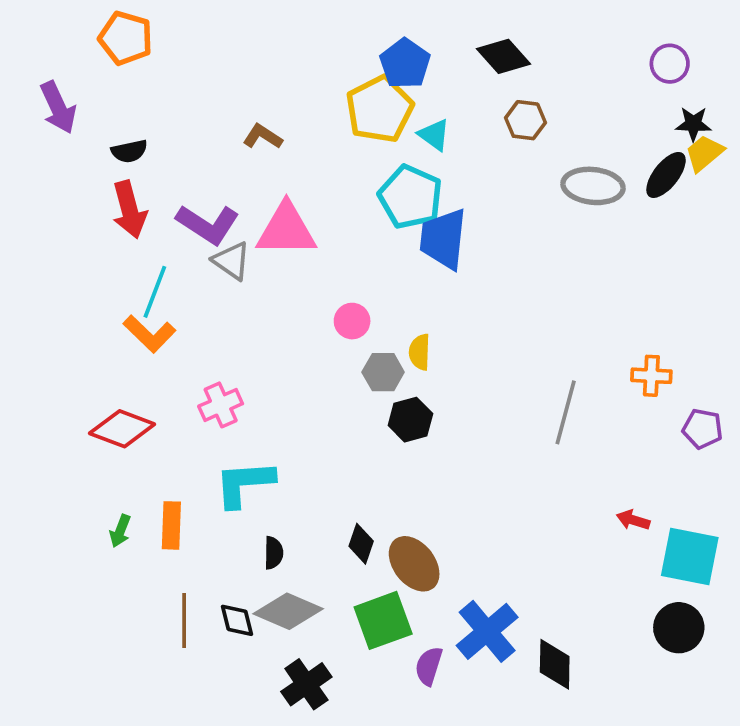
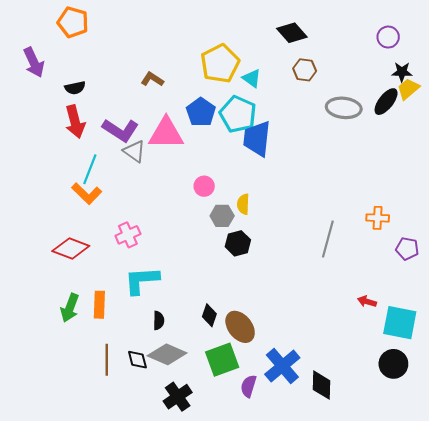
blue pentagon: (405, 64) -> (201, 112), moved
green arrow: (120, 531) -> (70, 308), size x1.5

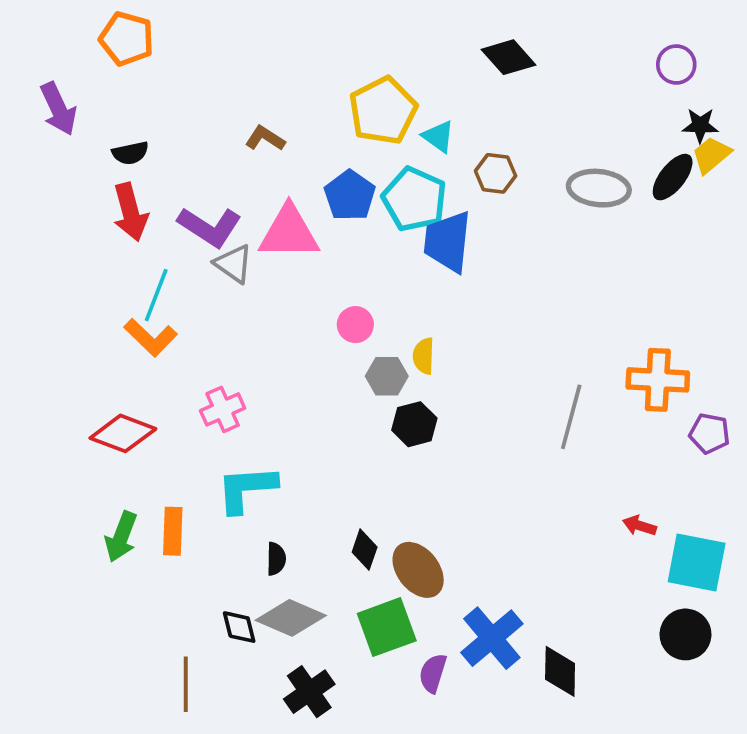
brown hexagon: (305, 70) -> (496, 173), moved
orange cross: (378, 218) -> (658, 380), size x1.5
brown line: (107, 360) -> (186, 684), moved

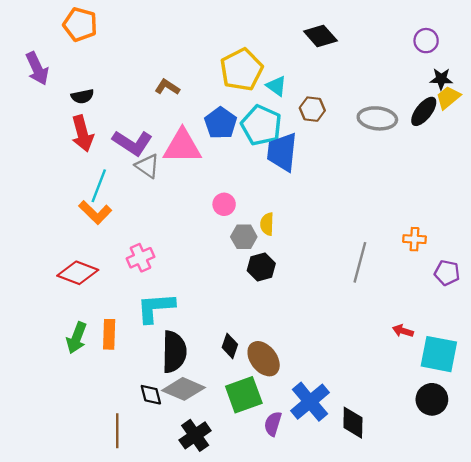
orange cross: (658, 380) -> (414, 239), size x0.6
black semicircle: (276, 559) -> (174, 352), size x2.0

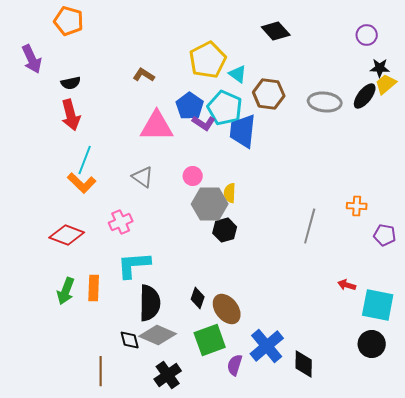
brown hexagon: (312, 109) -> (269, 94), size x1.4
purple L-shape: (132, 143) -> (204, 123), moved, size x0.7
gray triangle: (147, 166) -> (143, 177), moved
gray hexagon: (244, 237) -> (210, 204), size x1.6

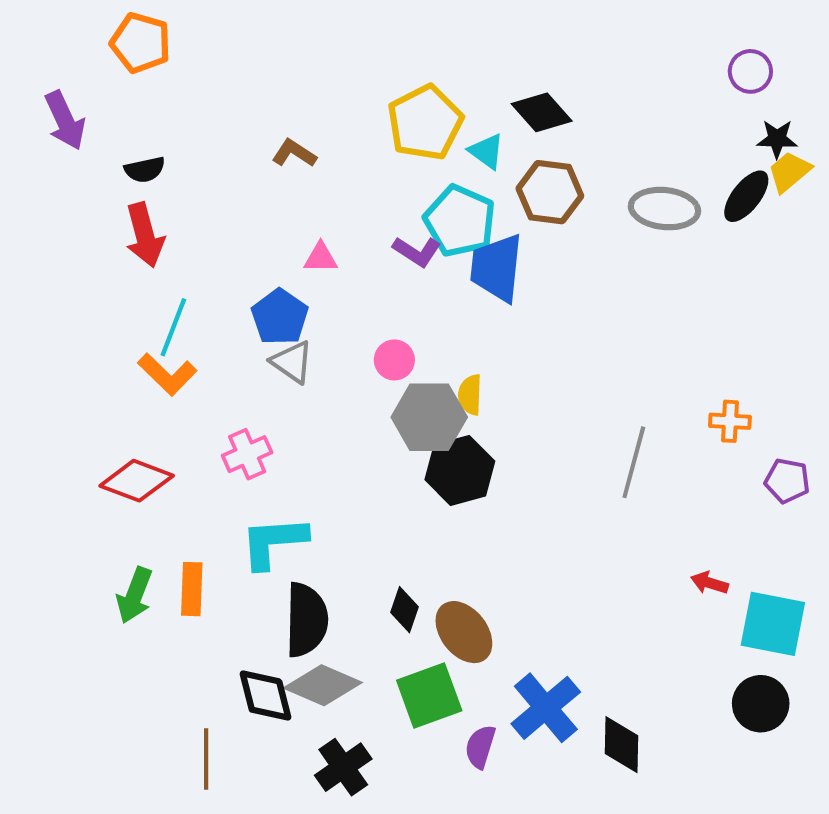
black diamond: (276, 31) -> (542, 112), moved
blue pentagon: (190, 106) -> (280, 317), moved
pink triangle: (157, 126) -> (321, 258), size x0.5
black hexagon: (225, 230) -> (460, 470), size x1.4
black diamond: (130, 340) -> (265, 696), size x1.4

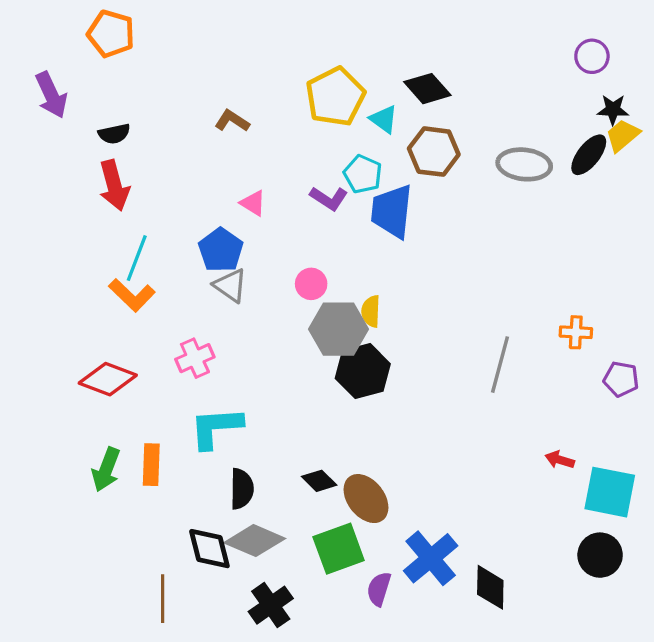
cyan pentagon: (460, 221) -> (363, 174), size x0.7
pink triangle: (321, 258) -> (253, 203), turned 32
black diamond: (405, 610) -> (319, 481), turned -64
black semicircle: (306, 620) -> (242, 489), size x0.7

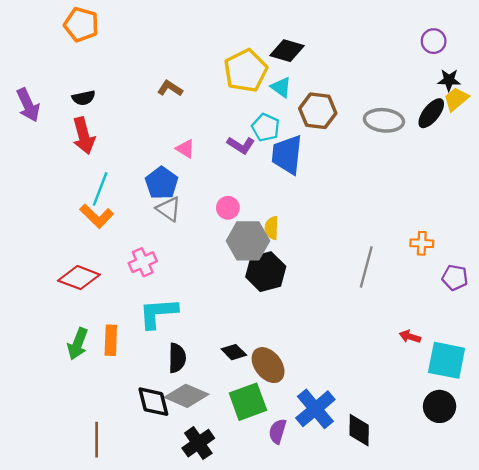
black diamond: (427, 89) -> (287, 51), moved, turned -32
purple arrow: (51, 95) -> (28, 105), moved
brown line: (163, 599) -> (97, 440), moved

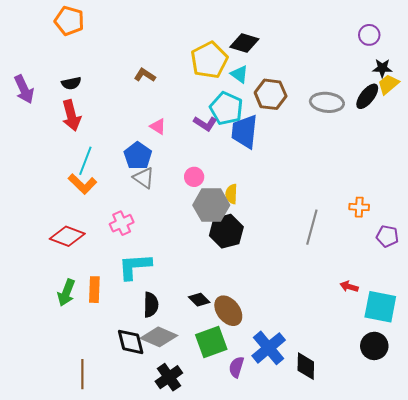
cyan pentagon: (266, 127) -> (226, 108), size x1.4

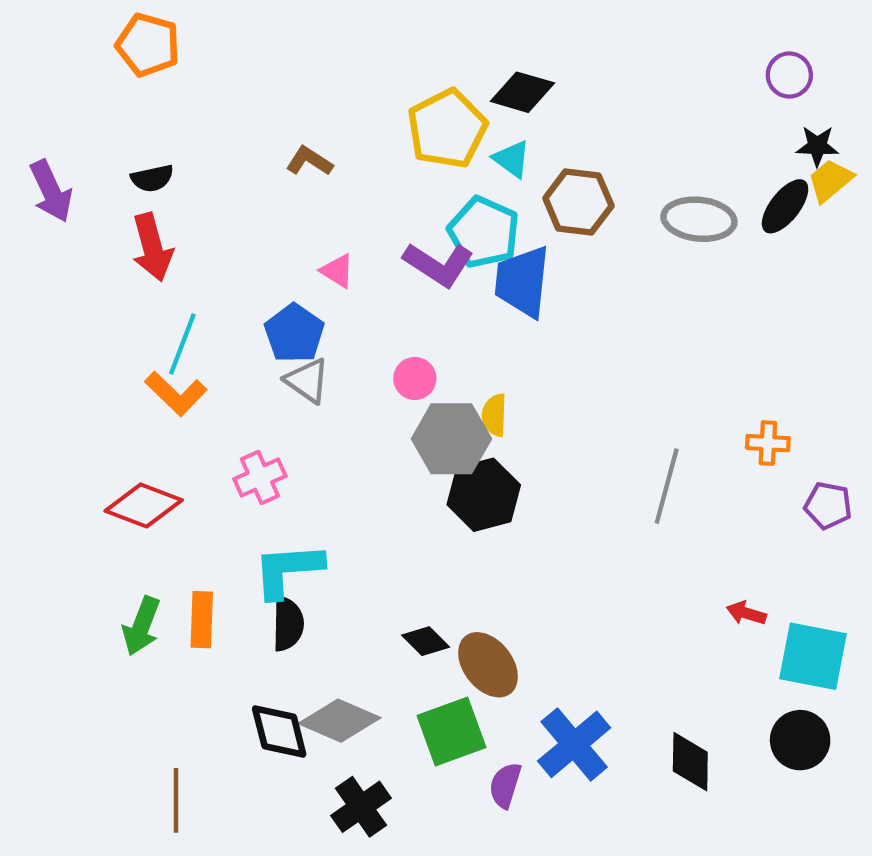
purple L-shape: (205, 123) -> (438, 264), size x1.4
black semicircle: (151, 305) -> (288, 624), moved
black diamond: (306, 366) -> (690, 762), moved

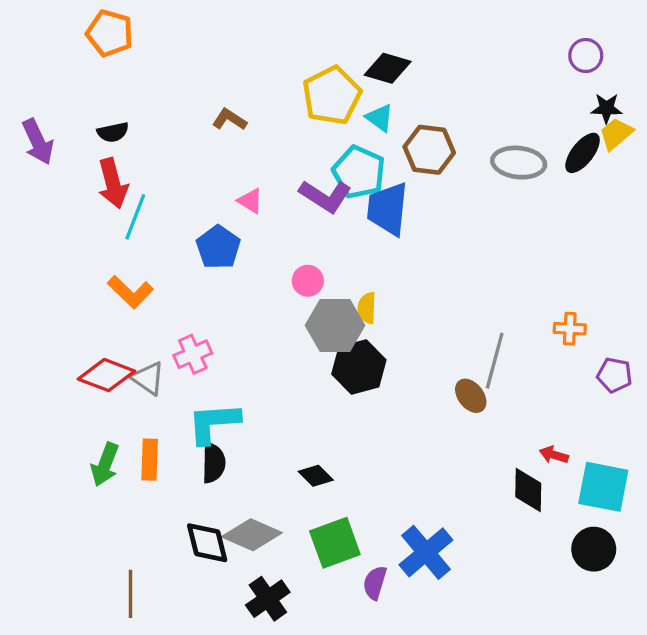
cyan line: (182, 344) -> (135, 217), moved
gray triangle: (307, 381) -> (148, 378), moved
brown ellipse: (488, 665) -> (471, 396), moved, size x0.7
black diamond: (690, 762) -> (528, 490), moved

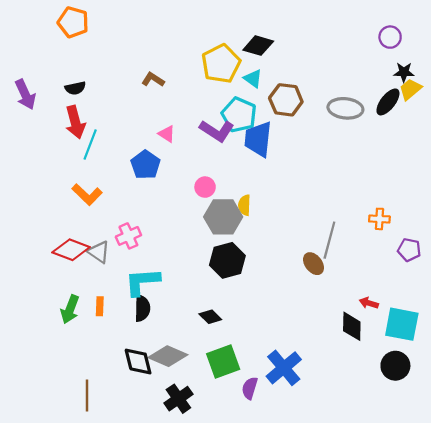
black hexagon: (359, 367) -> (227, 260), moved
orange rectangle: (150, 460) -> (100, 306), size x0.7

